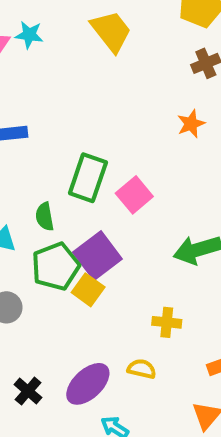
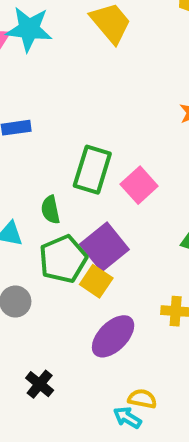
cyan star: (29, 35) -> (29, 29), size x1.6
yellow semicircle: (142, 369) -> (142, 399), moved
purple ellipse: (88, 384) -> (113, 336), moved

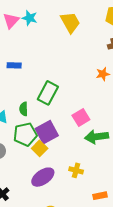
cyan star: (29, 29) -> (30, 18), size x0.7
pink square: (139, 185) -> (81, 118), moved

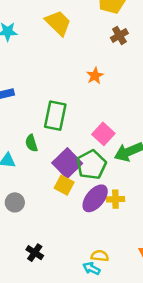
orange star: (103, 74) -> (95, 76), moved
green pentagon: (25, 134) -> (91, 165), moved
purple ellipse: (43, 177) -> (95, 198), moved

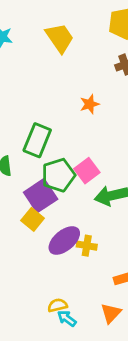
green pentagon: (91, 165) -> (58, 175), moved
yellow semicircle: (100, 256) -> (57, 305), turned -30
cyan arrow: (91, 268) -> (67, 318), moved

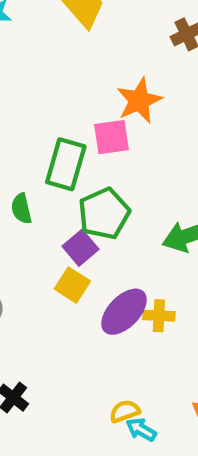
orange star: (90, 104) -> (139, 101), size x1.5
pink square: (87, 171) -> (112, 137), moved, turned 35
purple square: (41, 196) -> (80, 248), size x0.7

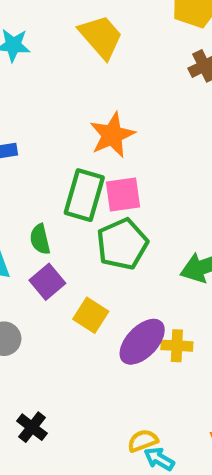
orange star: (139, 101) -> (112, 135), moved
pink square: (112, 137) -> (123, 195), moved
purple square: (80, 248) -> (47, 282), moved

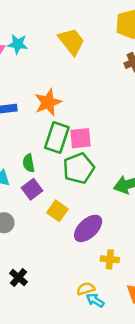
orange star: (112, 135) -> (48, 102), moved
yellow cross: (177, 346) -> (110, 259), moved

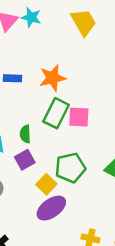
green pentagon: (79, 168) -> (70, 168), moved
purple ellipse: (88, 228) -> (51, 208), moved

